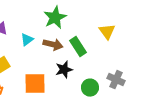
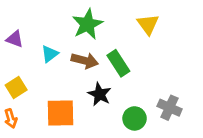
yellow triangle: (107, 32) -> (148, 24), moved
black star: (64, 70) -> (100, 94), turned -30

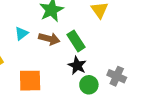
black star: (100, 94) -> (77, 66), moved

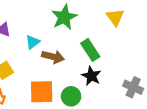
brown arrow: (49, 39) -> (53, 57), moved
green circle: (89, 85) -> (71, 96), moved

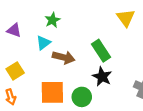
green star: (64, 17) -> (52, 20), moved, size x0.6

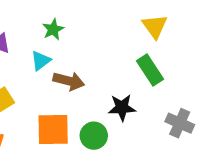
green rectangle: (101, 51) -> (150, 70), moved
black star: (102, 77) -> (122, 108), turned -30

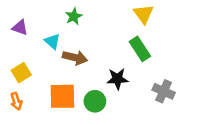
green star: (53, 29) -> (74, 16), moved
cyan triangle: (41, 61) -> (52, 41), turned -42

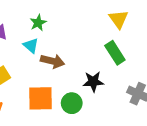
green star: (74, 16) -> (38, 23), moved

